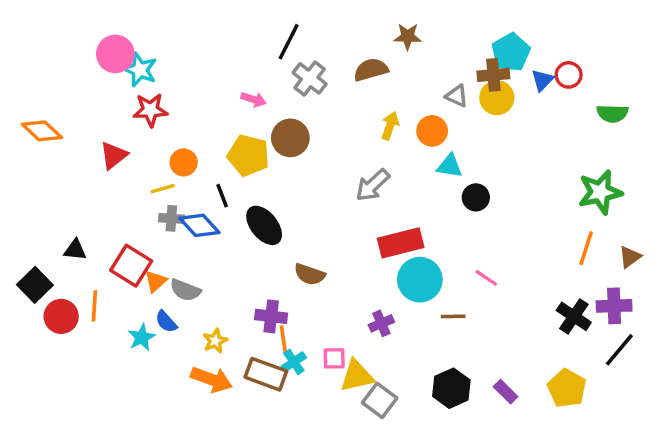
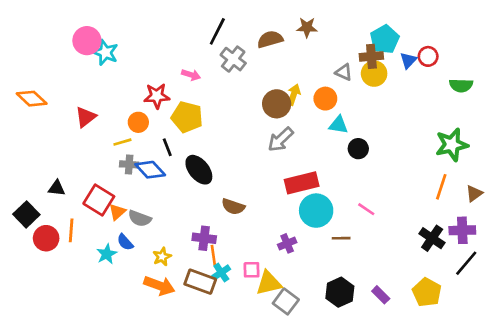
brown semicircle: (371, 70) -> (270, 39), moved
red star: (150, 110) -> (157, 96), moved
brown circle: (290, 138) -> (277, 104), moved

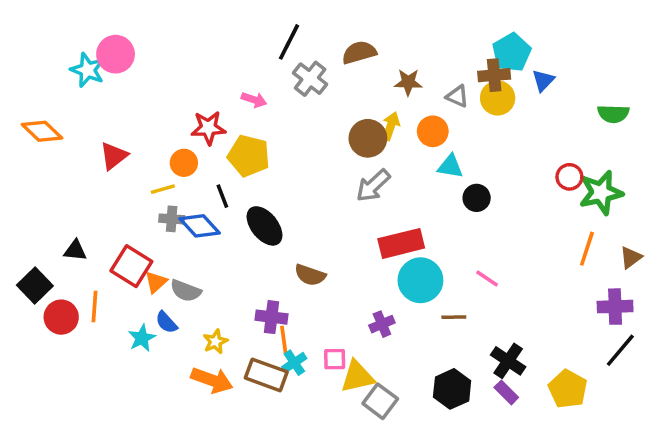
brown star: (307, 27) -> (408, 82), moved
cyan star: (105, 52) -> (87, 70), moved
red circle: (428, 56) -> (569, 177), moved
black cross: (432, 238) -> (508, 361), moved

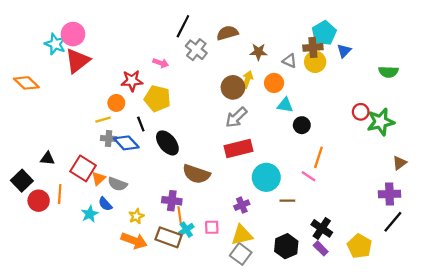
red triangle: (114, 156) -> (77, 61), moved, size x1.4
red rectangle: (401, 243) -> (238, 148), moved
orange line: (587, 249) -> (318, 157), moved
brown semicircle: (310, 275) -> (196, 174), size x1.4
yellow triangle: (357, 377) -> (242, 235), moved

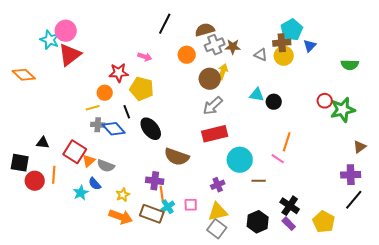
gray cross: (196, 50) -> (215, 45), moved, turned 30
orange circle: (274, 83) -> (187, 55), moved
black circle: (302, 125) -> (274, 102), moved
black square: (22, 181) -> (20, 163), turned -36

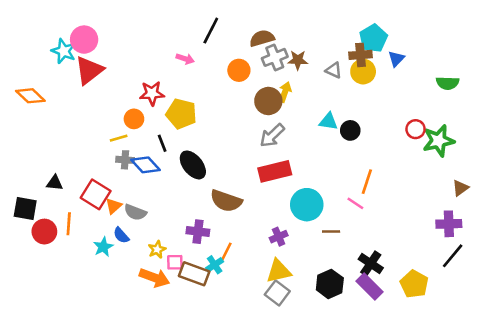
pink arrow: (145, 57) -> (185, 59), moved
orange line: (162, 194) -> (226, 252), moved, turned 35
pink square: (191, 205) -> (175, 262), moved
purple rectangle: (289, 224) -> (369, 287), size x1.5

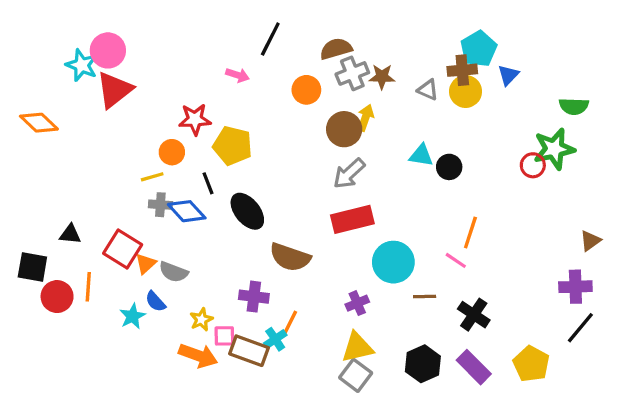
green star: (439, 141) -> (554, 149), moved
black cross: (371, 264) -> (474, 315), moved

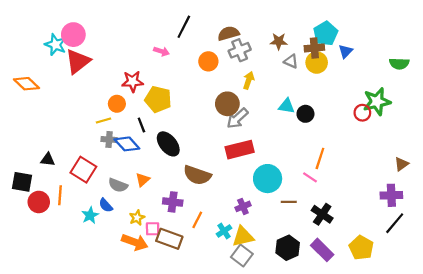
brown star: (382, 77) -> (279, 41), moved
green semicircle: (574, 106) -> (399, 64), moved
brown circle: (344, 129) -> (227, 104), moved
orange triangle: (146, 264) -> (143, 180), moved
cyan cross: (275, 339) -> (224, 231), moved

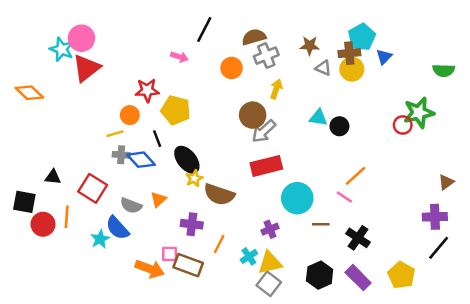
orange line: (320, 158) -> (356, 176), turned 30
blue semicircle: (106, 205) -> (117, 228), size x1.5
yellow star: (137, 218) -> (194, 178), moved

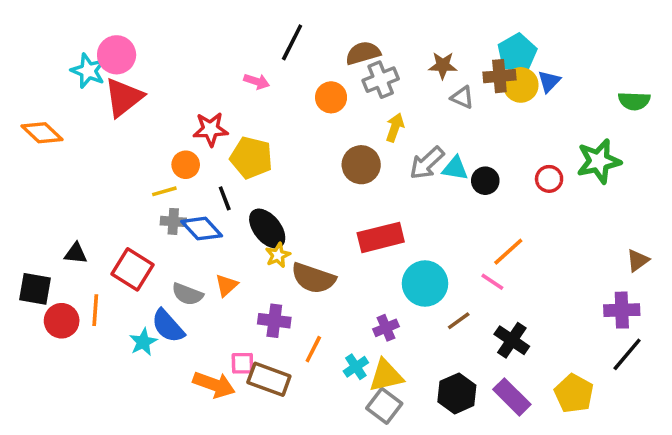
yellow circle: (352, 69) -> (521, 85), moved
red circle: (403, 125) -> (549, 179), moved
gray arrow: (264, 131) -> (427, 163), moved
brown line: (321, 224) -> (459, 321), turned -35

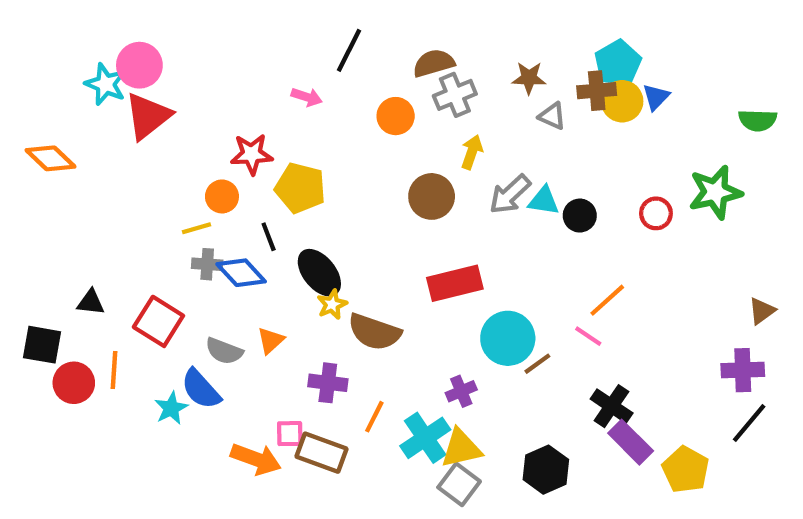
brown line: (459, 321) -> (537, 364), moved
cyan cross: (356, 367) -> (425, 438), size x1.6
purple rectangle: (512, 397) -> (631, 442), moved

